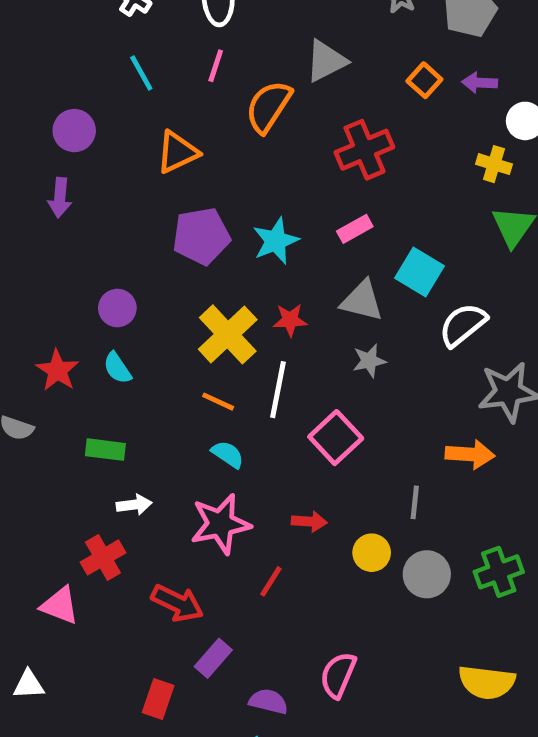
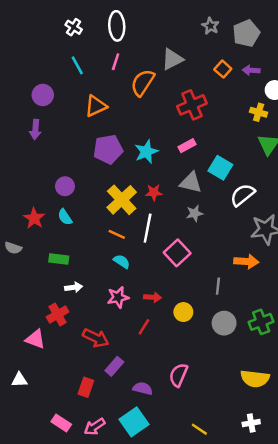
red arrow: (309, 522) -> (153, 297), moved
pink star: (221, 524) -> (118, 297), size x0.7
yellow circle: (372, 553) -> (183, 312), moved

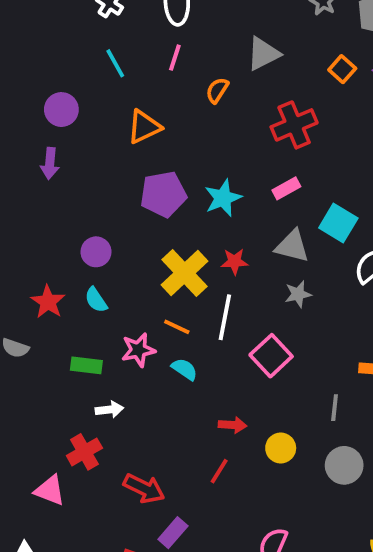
orange semicircle: (143, 83) -> (217, 90), size x0.6
pink star: (118, 297) -> (138, 350), moved

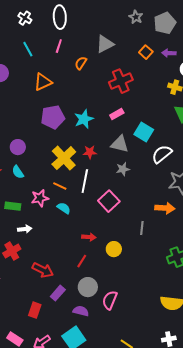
gray circle: (344, 465) -> (88, 287), moved

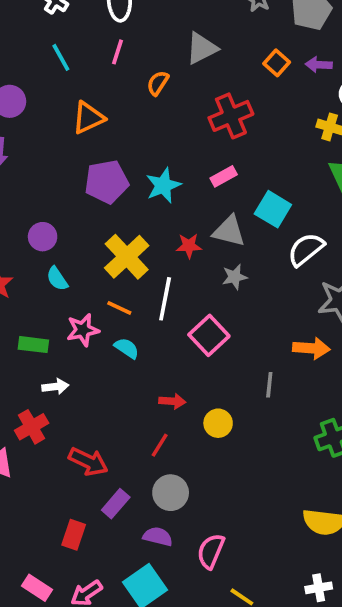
red star: (90, 152) -> (189, 246), moved
cyan semicircle: (18, 172) -> (57, 279), moved
pink semicircle: (110, 300) -> (211, 551), moved

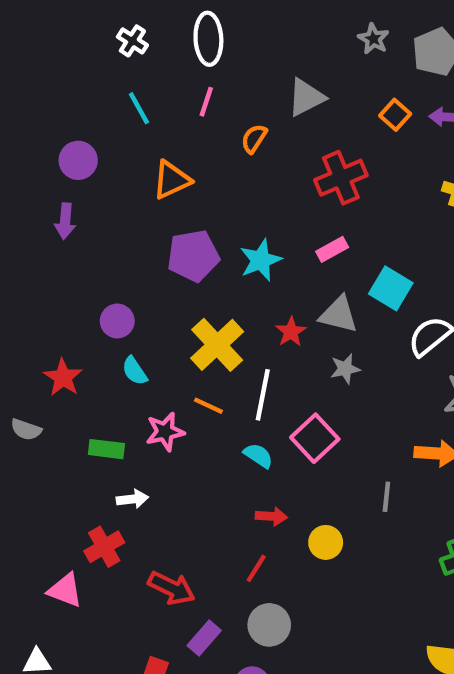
red star: (189, 246) -> (291, 332), turned -30
cyan semicircle: (127, 348) -> (258, 456), moved

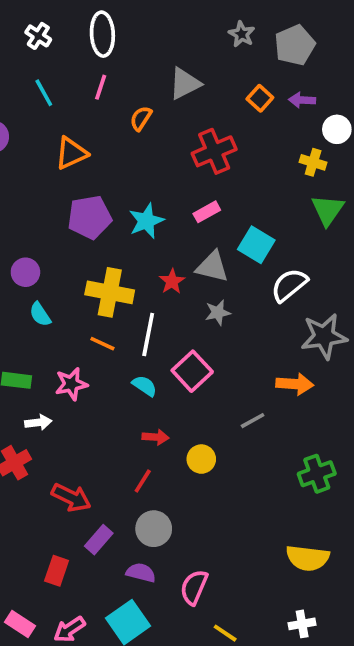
yellow cross: (217, 345) -> (110, 292), turned -36
pink star: (165, 432) -> (71, 384), moved
gray line: (386, 497) -> (253, 421), turned 55

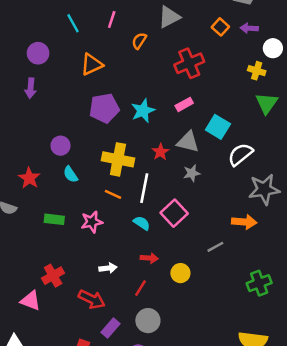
white arrow: (38, 422) -> (108, 268), moved

